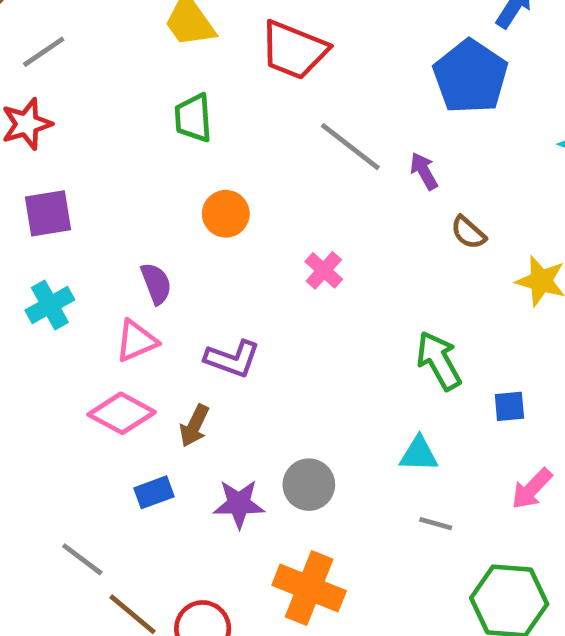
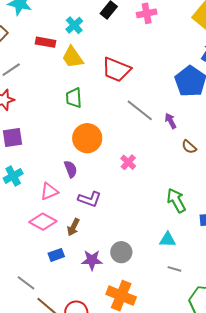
orange circle: (226, 214) -> (87, 138), size x1.5
purple semicircle: (156, 283) -> (71, 169), moved

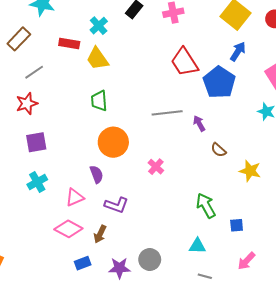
red trapezoid: (116, 70) -> (184, 62), moved, turned 36
gray line: (140, 110) -> (167, 113), turned -44

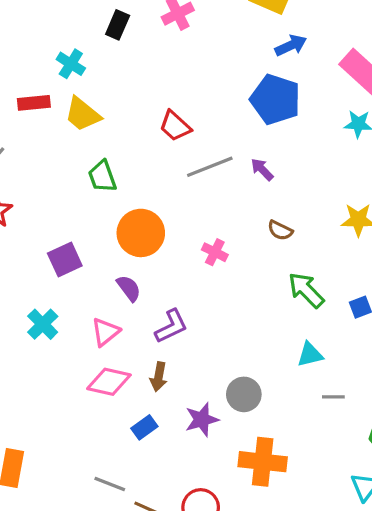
blue arrow: (238, 51) -> (291, 45), turned 48
red trapezoid: (184, 62) -> (175, 126), moved, size x0.7
purple square: (36, 142) -> (65, 259), moved
brown semicircle: (219, 150) -> (280, 230), moved
purple L-shape: (116, 205) -> (171, 326), turned -30

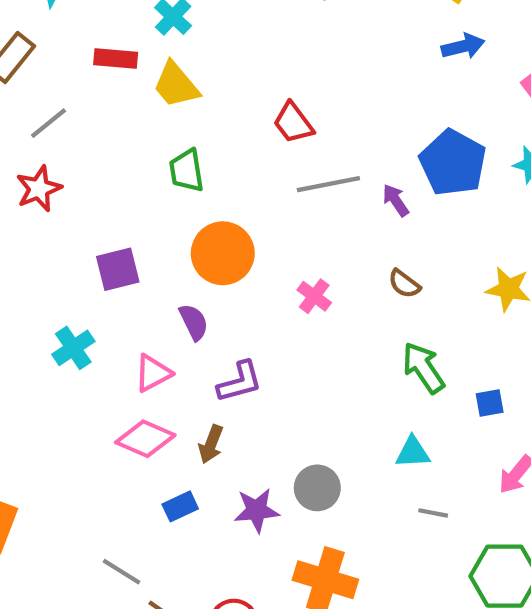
blue pentagon: (275, 99) -> (453, 163), moved

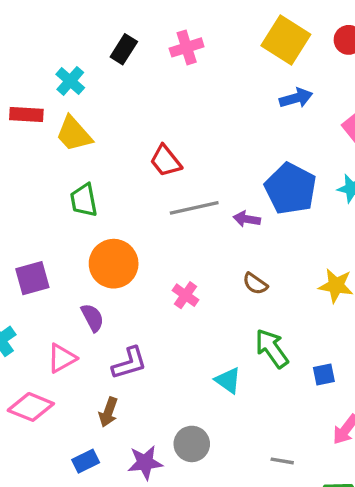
purple arrow: (396, 200) -> (247, 219), turned -45
pink diamond: (145, 439) -> (31, 407), moved
cyan triangle: (413, 452) -> (228, 380), moved, turned 40

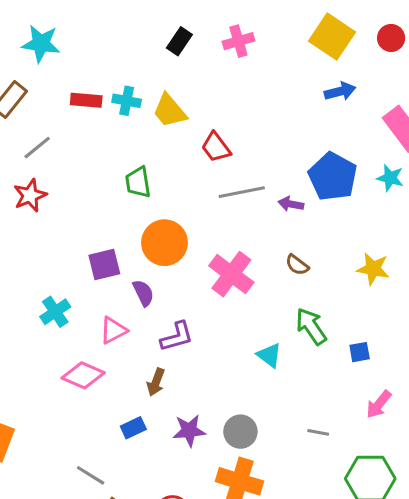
cyan cross: (70, 81) -> (127, 101), moved, turned -32
yellow trapezoid: (74, 134) -> (170, 111), moved
purple square: (32, 278) -> (104, 265), moved
pink cross: (185, 295) -> (231, 274), size x1.8
gray circle: (192, 444) -> (240, 432), moved

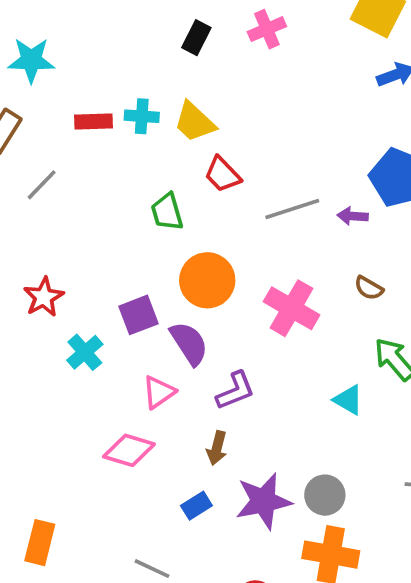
red trapezoid: (216, 147) -> (222, 174), moved
red star: (30, 195) -> (44, 297), moved
purple semicircle: (143, 293) -> (189, 343), size x1.4
cyan cross: (55, 312) -> (85, 352), moved
purple star: (189, 431) -> (263, 501), size x1.4

